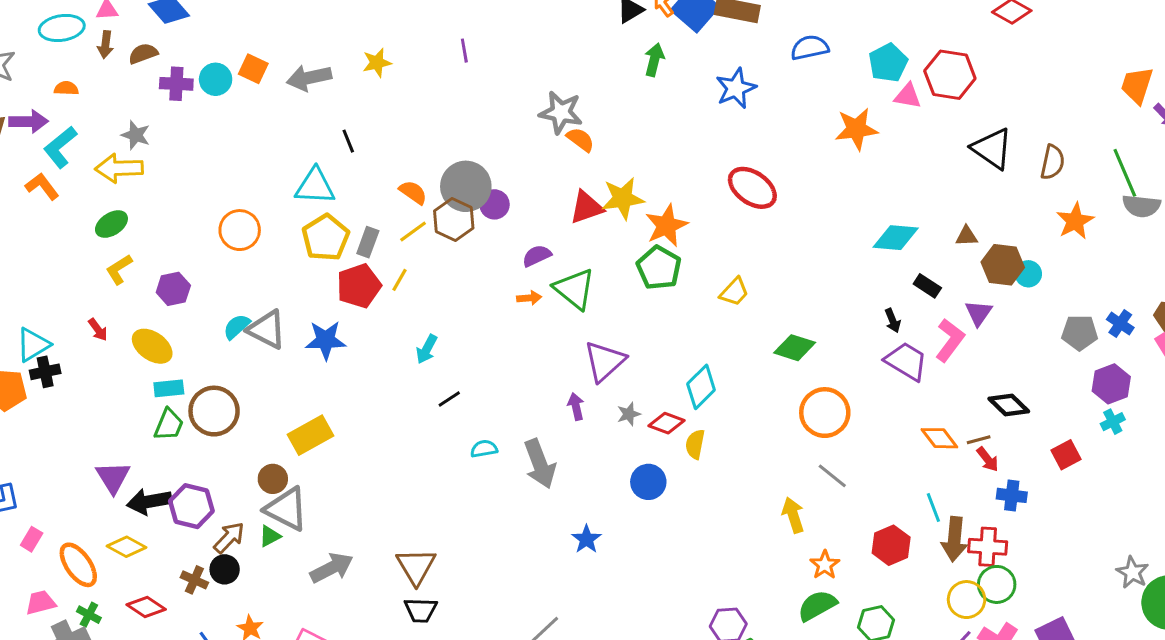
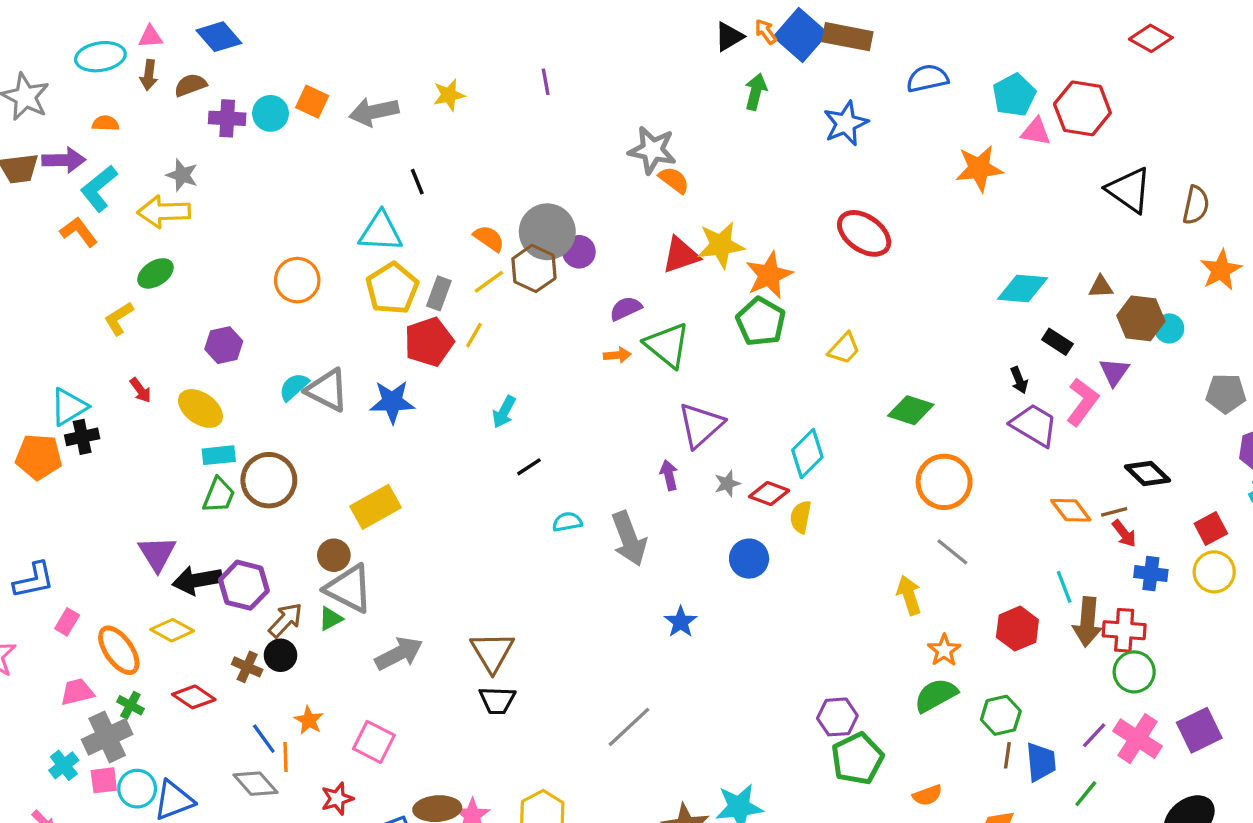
yellow L-shape: (119, 269) -> (119, 318), moved
yellow circle: (967, 600) -> (1214, 572), moved

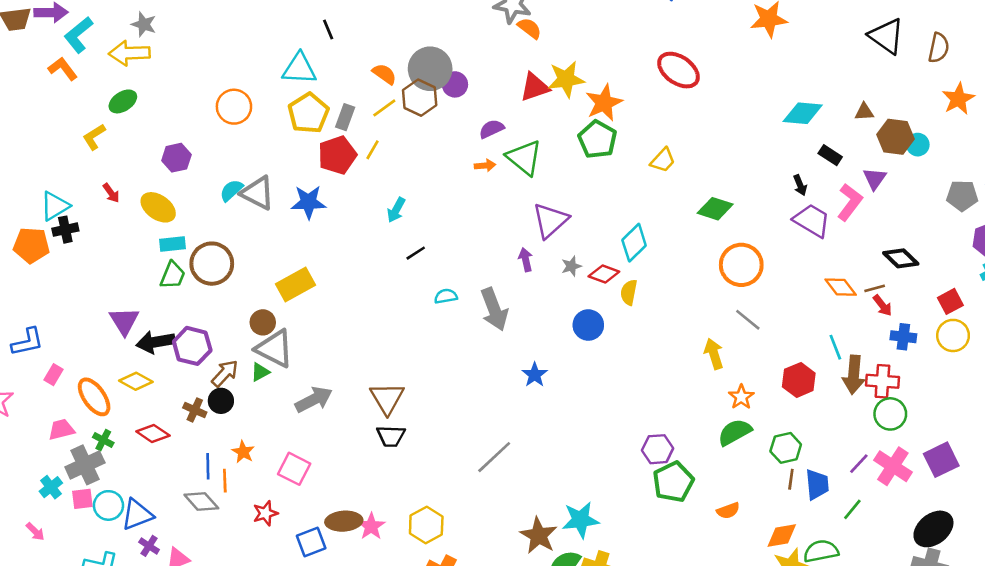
blue line: (264, 739) -> (208, 466), turned 35

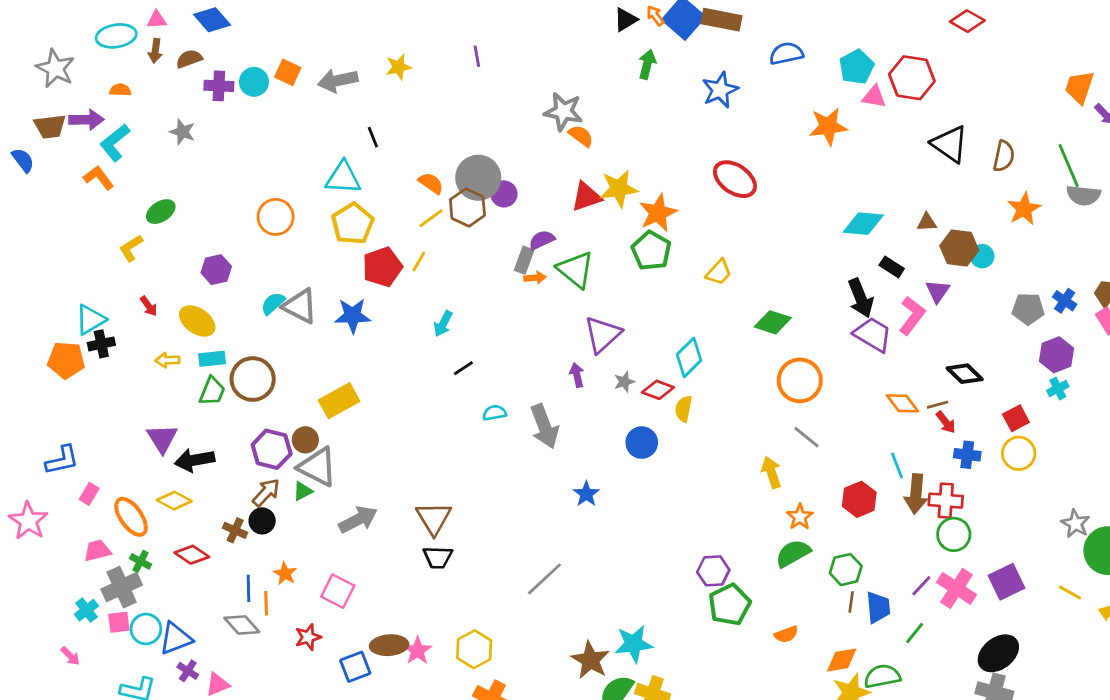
yellow arrow: (129, 53) -> (168, 360), moved, size x0.6
gray rectangle: (345, 117) -> (524, 260), moved
black arrow: (800, 185) -> (861, 298), size x1.8
purple hexagon: (192, 346) -> (272, 449), moved

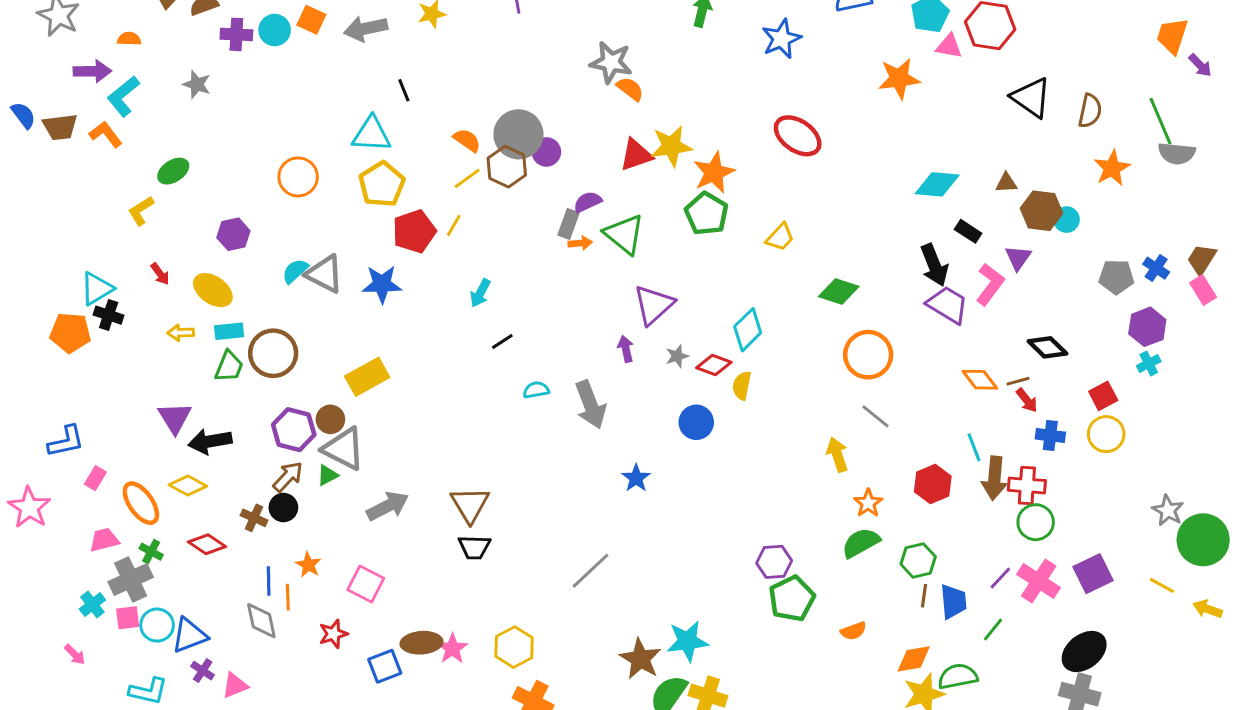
brown trapezoid: (50, 126) -> (60, 127), moved
black cross: (101, 344) -> (109, 315), turned 30
gray diamond: (242, 625) -> (261, 621), turned 30

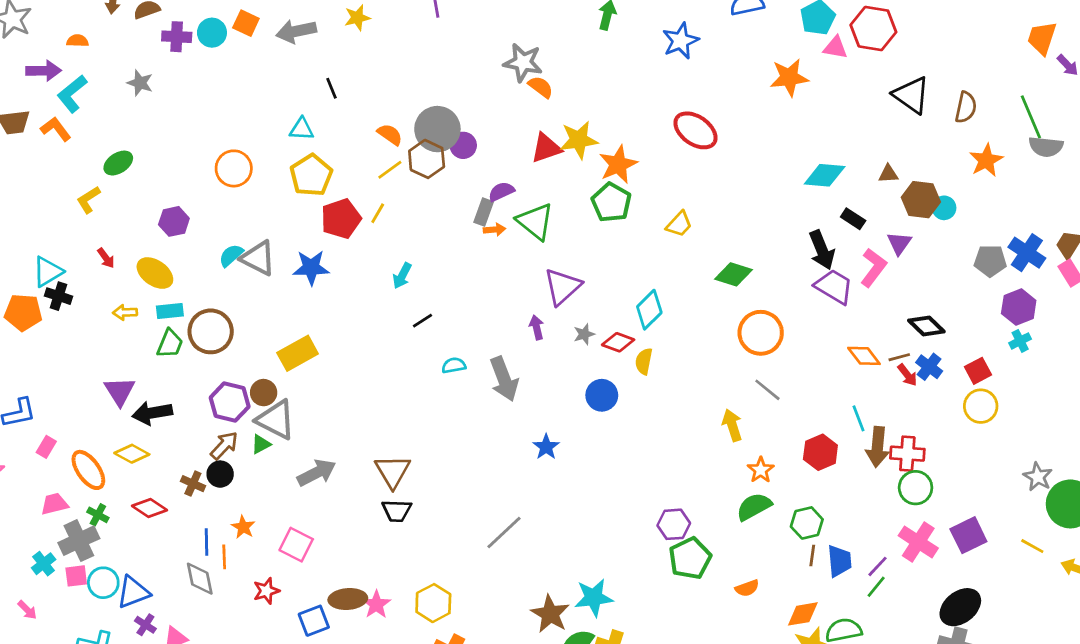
cyan triangle: (372, 134) -> (302, 129), size x0.7
blue cross: (1156, 268) -> (1027, 253), size x1.5
blue cross: (1050, 436) -> (929, 367), moved, turned 30
purple line: (1000, 578) -> (877, 566), moved

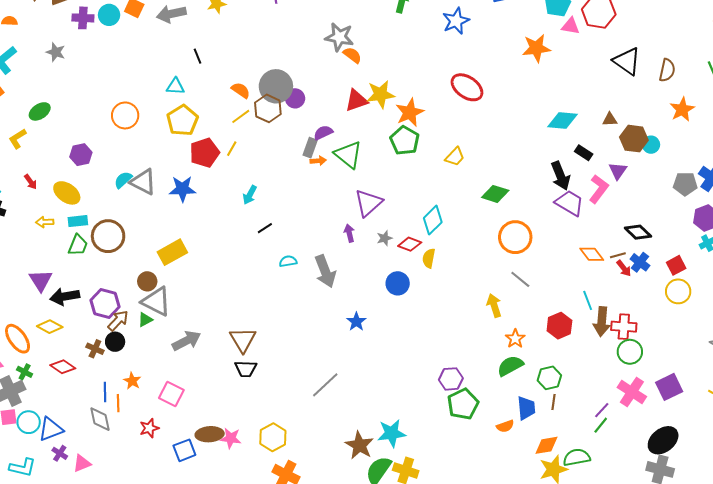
purple hexagon: (230, 402) -> (105, 303), moved
blue trapezoid: (839, 561) -> (526, 408), moved
pink star: (376, 604) -> (231, 438), turned -30

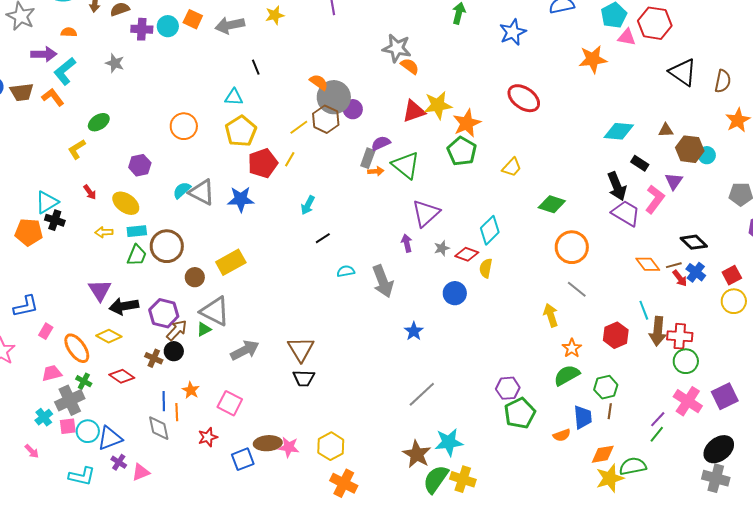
orange semicircle: (241, 90) -> (319, 82), moved
brown circle: (147, 281) -> (195, 277), moved
gray line: (325, 385) -> (422, 394), moved

